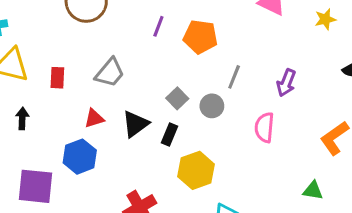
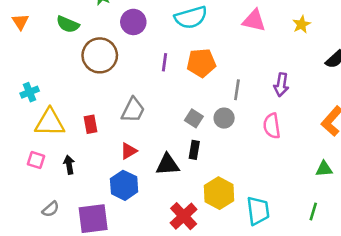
black triangle: (135, 124) -> (168, 165), moved, turned 45
yellow hexagon: (196, 170) -> (219, 193), moved

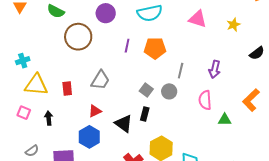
black triangle: (168, 165) -> (124, 124), turned 36
green triangle: (324, 169) -> (225, 120), moved

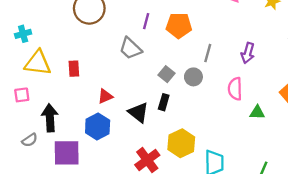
gray trapezoid: (100, 80) -> (130, 48), moved, turned 100
pink square: (24, 113) -> (22, 95), turned -32
black arrow: (49, 118) -> (50, 118), moved, size x1.6

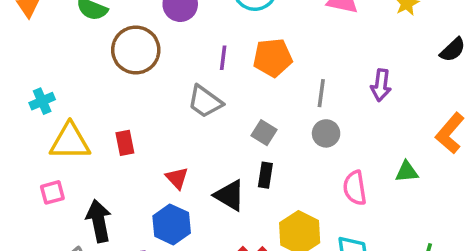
gray circle: (193, 77) -> (326, 133), moved
pink semicircle: (235, 89) -> (355, 188), moved
red triangle: (105, 96) -> (177, 178), turned -42

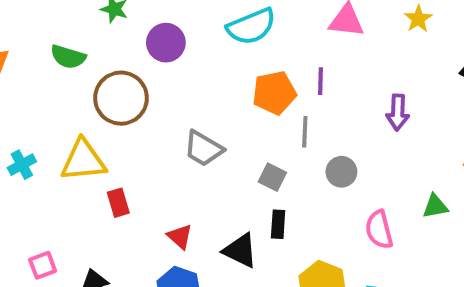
purple line: (223, 58) -> (320, 81), moved
gray line: (321, 93) -> (305, 132), moved
yellow triangle: (70, 142) -> (83, 160), moved

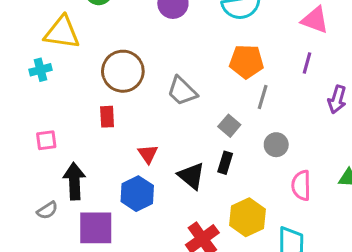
purple line: (320, 81) -> (307, 63), moved
brown circle: (121, 98) -> (123, 71), moved
yellow triangle: (83, 160) -> (62, 32), moved
gray circle: (341, 172) -> (276, 145), moved
pink square: (43, 265) -> (46, 140), moved

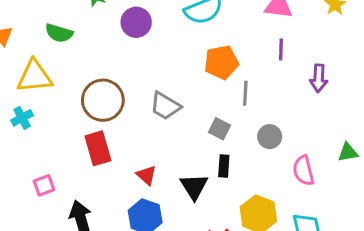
red rectangle: (107, 117) -> (98, 148), size x1.5
black triangle: (191, 176) -> (194, 187), turned 32

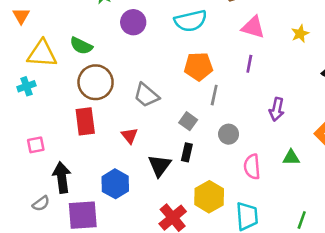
green semicircle: (59, 33) -> (81, 46), moved
purple arrow: (319, 78) -> (277, 109), moved
red triangle: (146, 175) -> (130, 136), moved

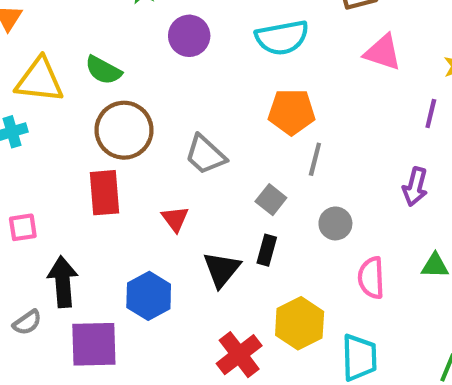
purple line: (249, 64) -> (431, 113), moved

